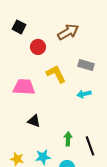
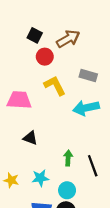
black square: (19, 27) -> (35, 35), moved
red circle: (38, 47) -> (45, 57), moved
cyan arrow: (84, 94) -> (86, 108), size x1.6

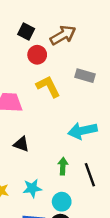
cyan arrow: (86, 108) -> (82, 131), moved

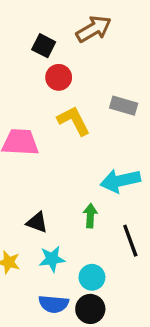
brown arrow: (63, 35) -> (94, 29), moved
black triangle: (21, 144) -> (37, 222), moved
green arrow: (63, 166) -> (90, 216), moved

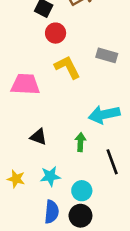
black triangle: (37, 222) -> (38, 137), moved
blue semicircle: (54, 304) -> (52, 212), turned -90

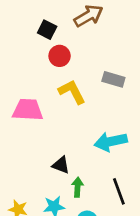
black triangle: (38, 137) -> (61, 165), moved
green arrow: (80, 142) -> (77, 187), moved

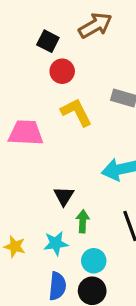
black triangle: (61, 165) -> (64, 196), turned 42

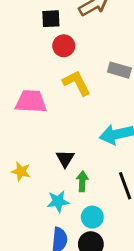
black square: (48, 41) -> (51, 19), turned -30
yellow star: (15, 247) -> (21, 171), moved

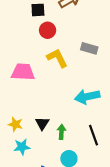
black triangle: (65, 159) -> (42, 123), moved
cyan star: (58, 201) -> (22, 147), moved

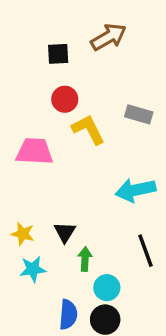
red circle: (48, 30) -> (65, 99), moved
green arrow: (61, 132) -> (85, 259), moved

